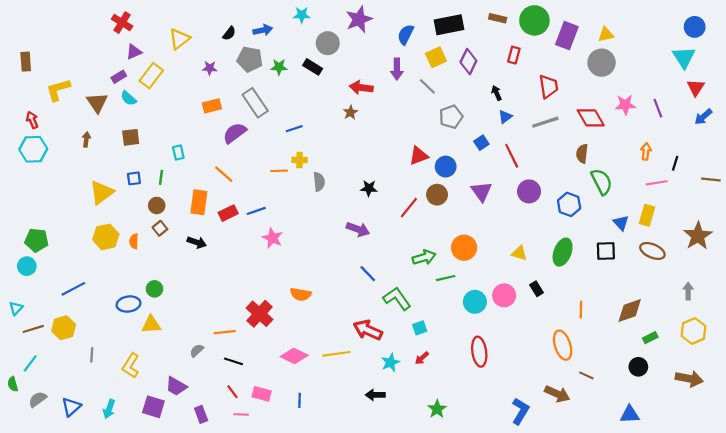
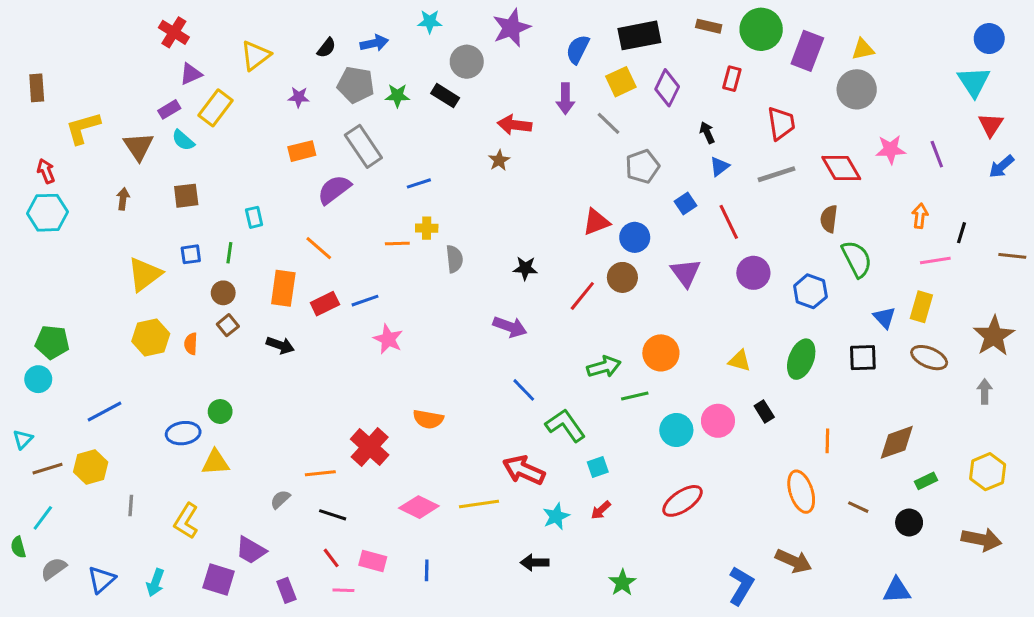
gray arrow: (688, 291) -> (985, 391), moved
red ellipse: (479, 352) -> (683, 501), turned 64
brown line: (586, 375) -> (858, 507), moved

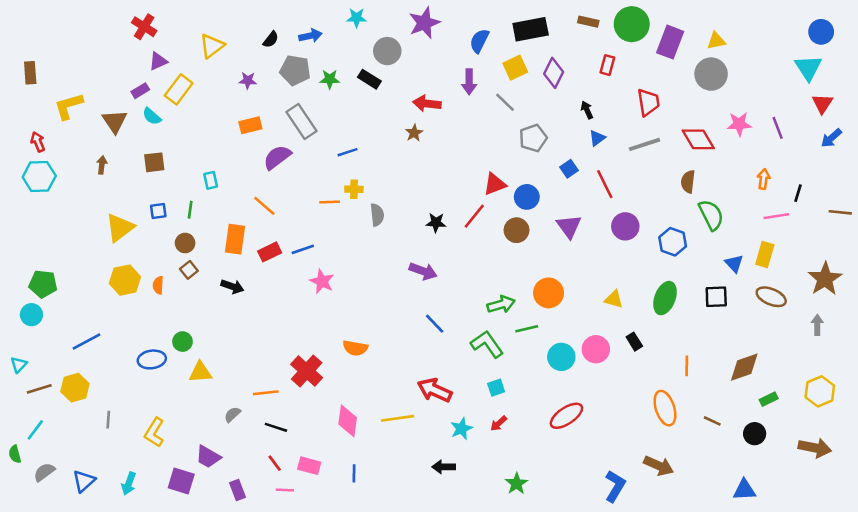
red line: (582, 296) -> (474, 216), moved
green L-shape: (565, 425) -> (487, 344), moved
yellow triangle: (215, 462) -> (200, 372), moved
pink diamond: (419, 507) -> (348, 421), turned 72

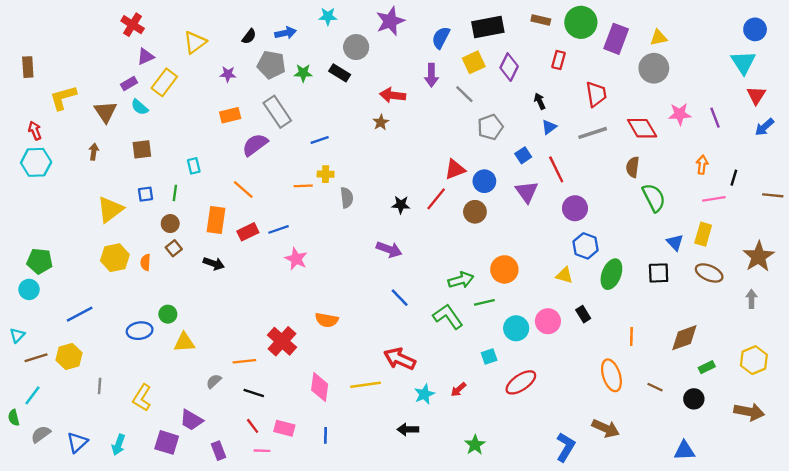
purple triangle: (569, 226) -> (527, 192), moved
blue hexagon: (673, 242) -> (586, 246), moved
cyan square: (496, 388) -> (489, 357), moved

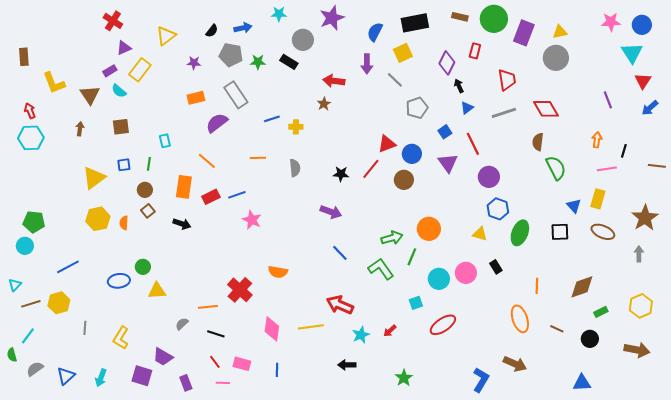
purple diamond: (509, 67) -> (447, 63), moved
yellow L-shape: (63, 98) -> (54, 83), turned -95
pink star: (680, 114) -> (611, 22), moved
yellow cross: (326, 174) -> (296, 127), moved
green line: (484, 302) -> (412, 257), turned -54

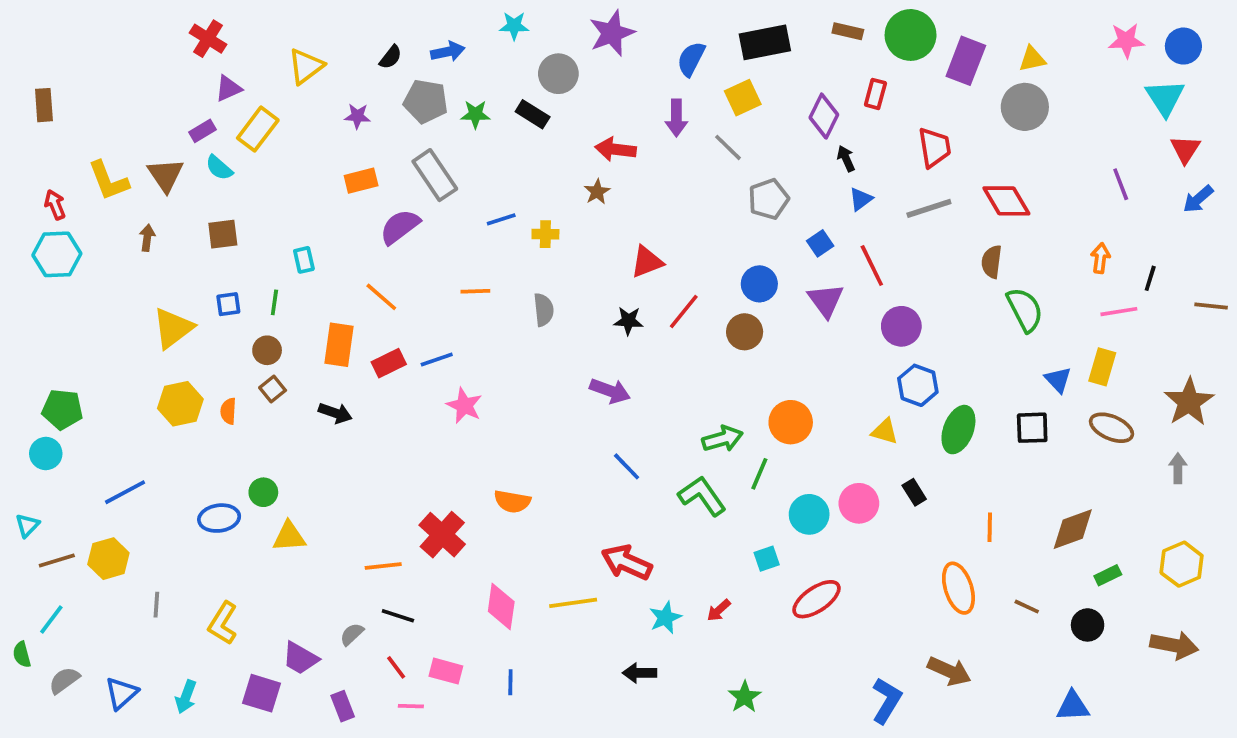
yellow L-shape: (54, 83) -> (108, 181), moved
red triangle: (387, 144) -> (647, 262), moved
gray semicircle: (182, 324) -> (352, 634), moved

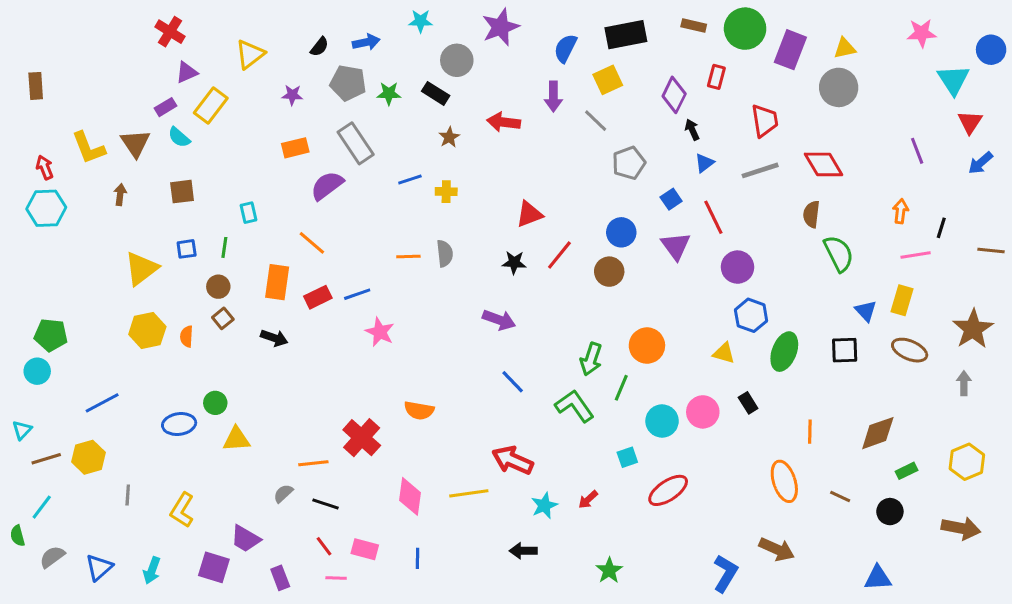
blue circle: (1183, 46) -> (991, 50), moved
brown star: (597, 192) -> (449, 137), moved
orange line: (475, 291) -> (408, 256), moved
green arrow: (722, 439) -> (591, 359), turned 124
gray semicircle: (352, 634) -> (283, 493), moved

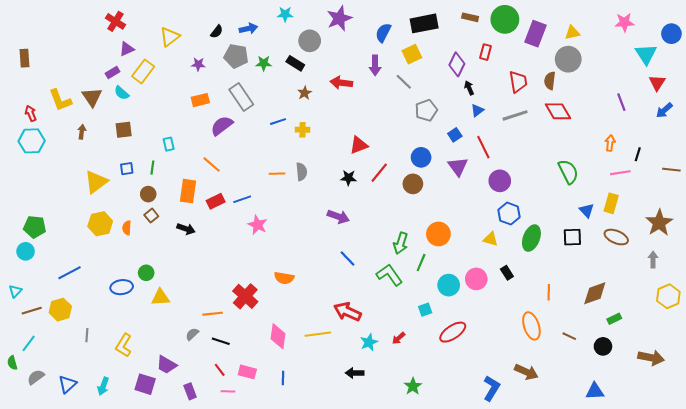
brown semicircle: (811, 214) -> (550, 81), moved
yellow hexagon: (967, 462) -> (668, 296), moved

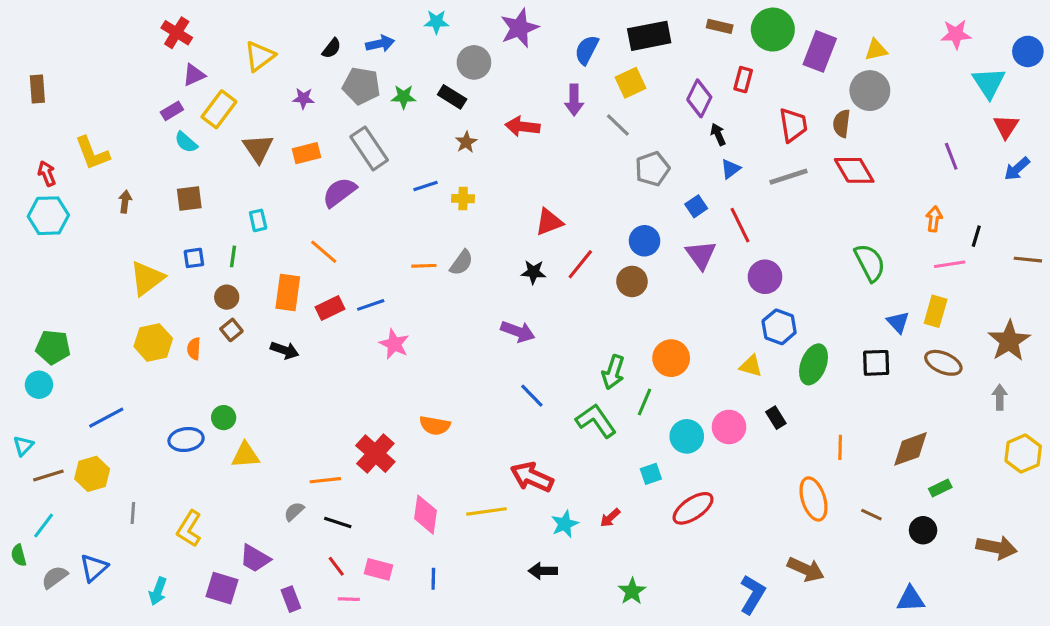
brown triangle: (92, 97) -> (258, 148), moved
gray semicircle: (301, 172) -> (461, 263), turned 42
blue triangle: (67, 384) -> (94, 568), moved

